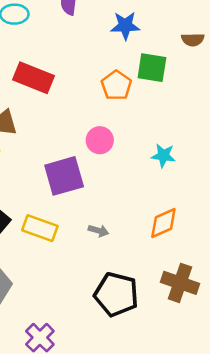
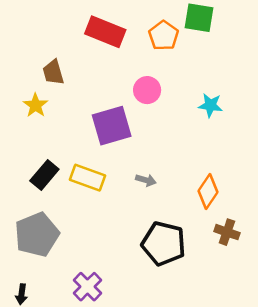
red rectangle: (34, 78) -> (105, 32), moved
orange diamond: (163, 223) -> (208, 192), moved, turned -32
brown cross: (180, 283) -> (227, 232), size x0.7

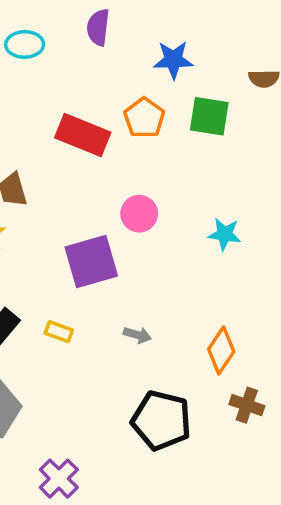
orange pentagon: (164, 36) -> (144, 118), moved
yellow rectangle: (87, 178) -> (59, 332), size x0.6

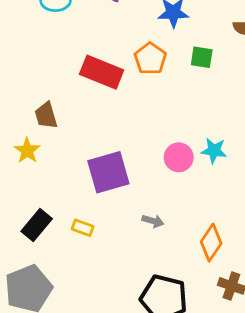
green square: (209, 116) -> (202, 57), size x0.7
pink circle: (139, 214) -> (179, 157), moved
gray arrow: (137, 335) -> (153, 221), moved

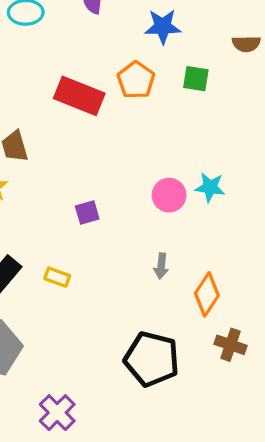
purple square: (108, 172) -> (87, 212), size x0.5
gray arrow: (153, 221) -> (161, 266), moved, turned 80

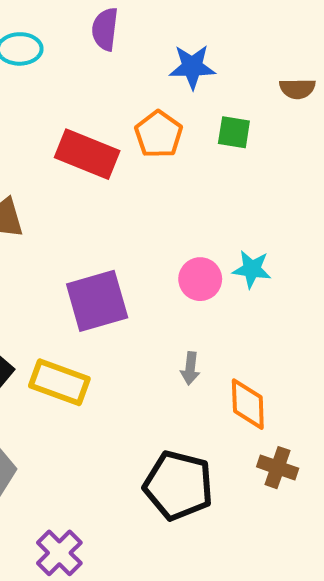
purple square: (87, 212) -> (97, 301), size x2.0
yellow rectangle: (57, 277) -> (59, 382), size x1.8
orange diamond: (207, 294) -> (248, 404), turned -36

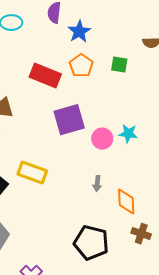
blue star: (192, 67) -> (79, 32), moved, turned -30
purple square: (97, 301) -> (69, 120), moved
yellow rectangle: (59, 382) -> (32, 173), moved

